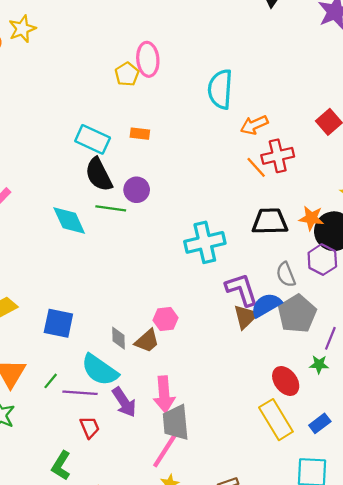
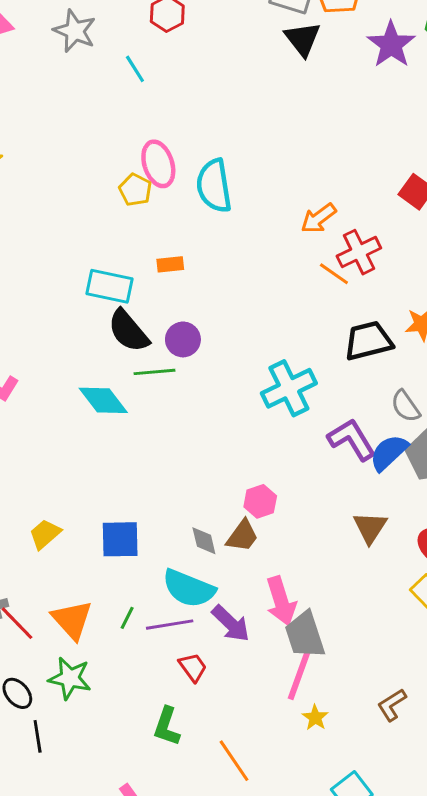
cyan semicircle: (220, 89) -> (214, 186), moved
brown triangle: (246, 317) -> (370, 527), moved

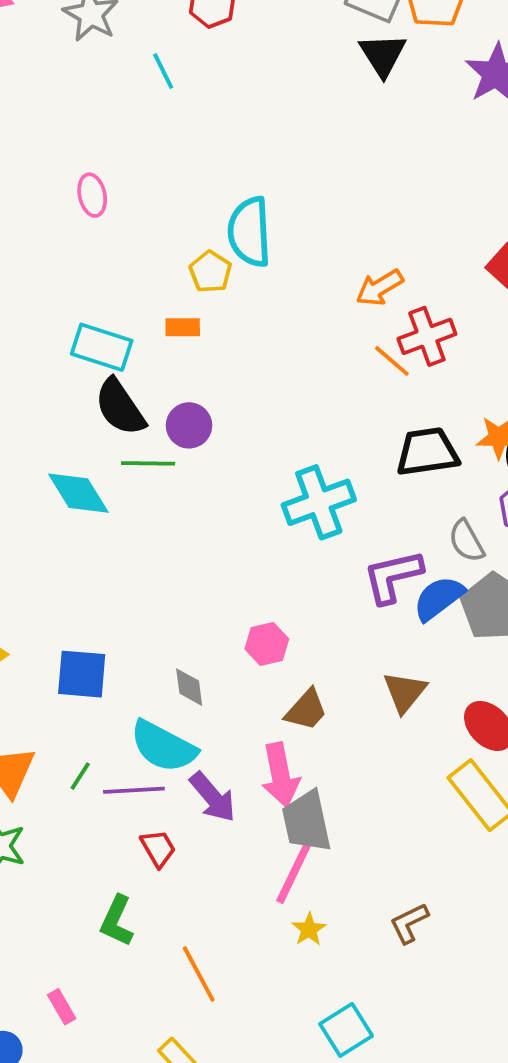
pink ellipse: (158, 164) -> (92, 195), moved, size x0.7
yellow pentagon: (135, 190) -> (210, 272), moved
purple L-shape: (352, 439) -> (393, 576), turned -78
brown trapezoid: (242, 536) -> (306, 710), moved

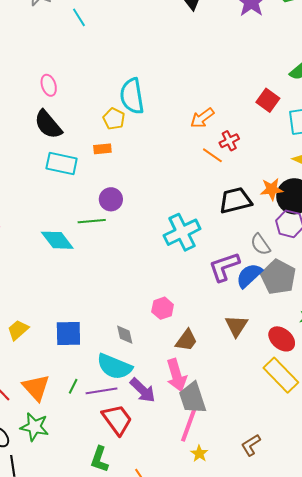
red cross: (427, 336) -> (229, 141), size x0.7
black semicircle: (120, 407) -> (48, 124), moved
red trapezoid: (158, 848) -> (117, 420), size x1.6

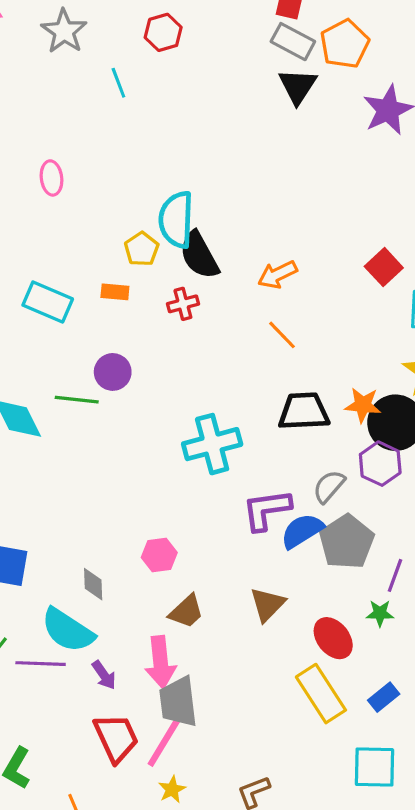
black semicircle: (48, 124) -> (199, 255), moved
red cross: (229, 141) -> (183, 304), moved
gray semicircle: (260, 244) -> (329, 486), turned 65
purple arrow: (143, 390) -> (104, 675), size x0.7
red trapezoid: (117, 420) -> (116, 738), moved

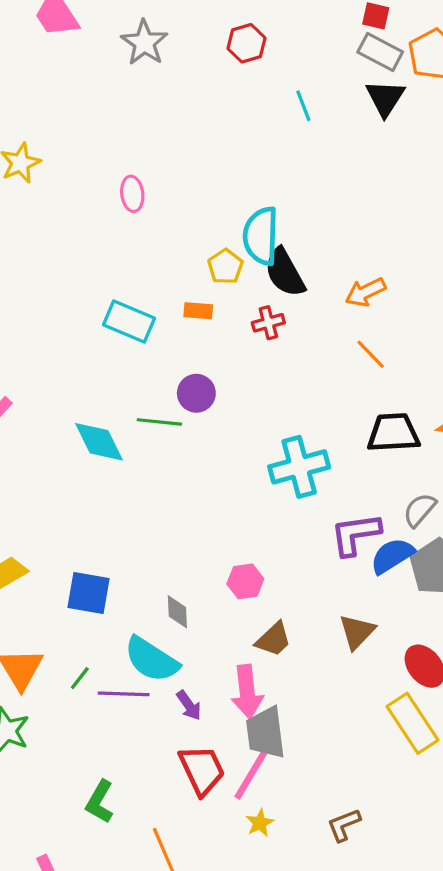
cyan line: (118, 83) -> (303, 106), moved

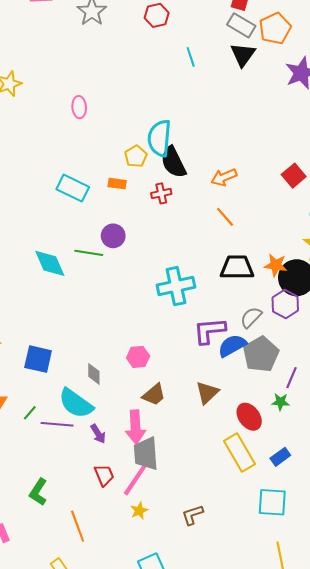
red trapezoid: (202, 770) -> (104, 475), size x0.7

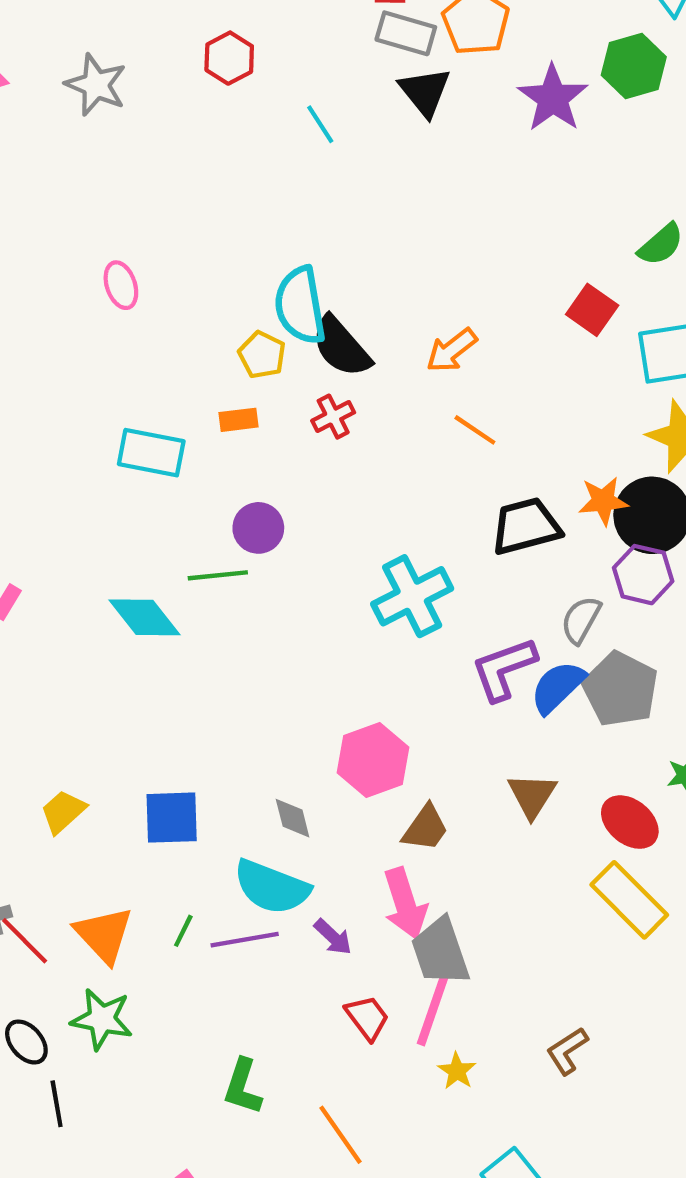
pink hexagon: (138, 357) -> (373, 760), size x1.5

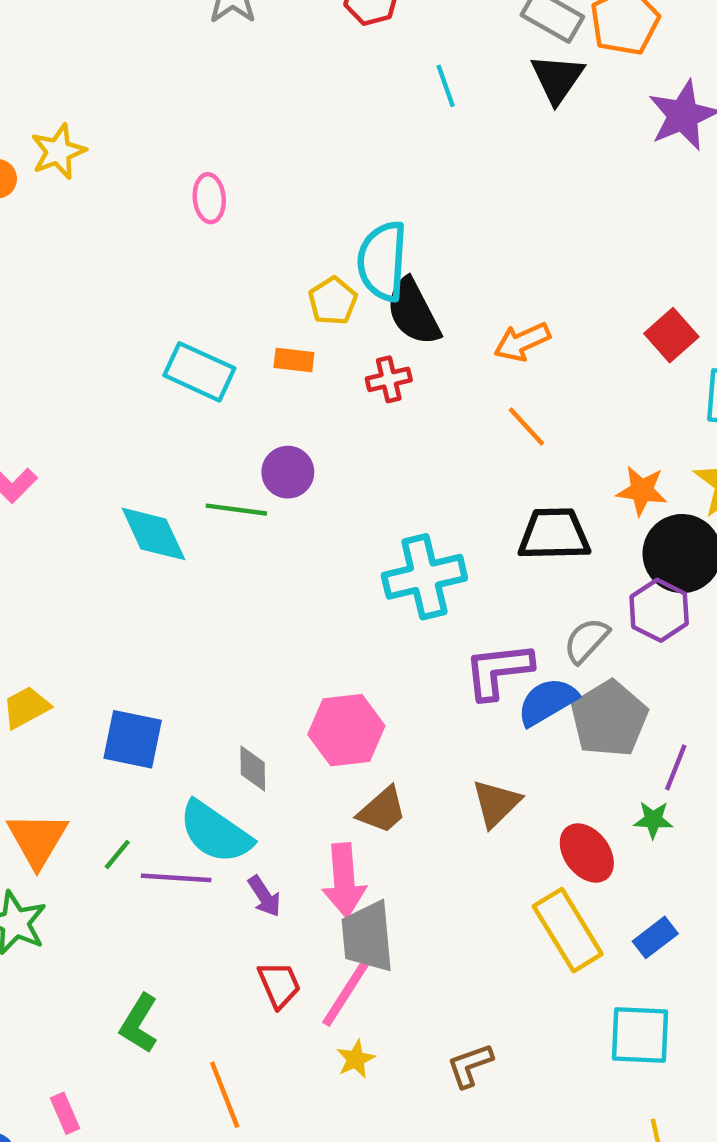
orange star: (603, 501) -> (642, 491), moved

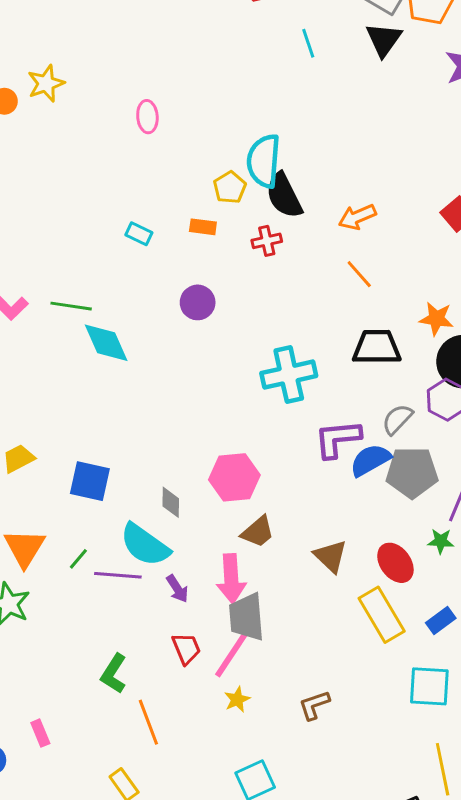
cyan rectangle: (199, 372) -> (139, 234), size x0.6
green line: (236, 510) -> (71, 306), moved
gray pentagon: (609, 719) -> (412, 472), turned 30
brown triangle: (496, 803) -> (331, 556), moved, turned -33
green L-shape: (139, 1023) -> (114, 674), moved

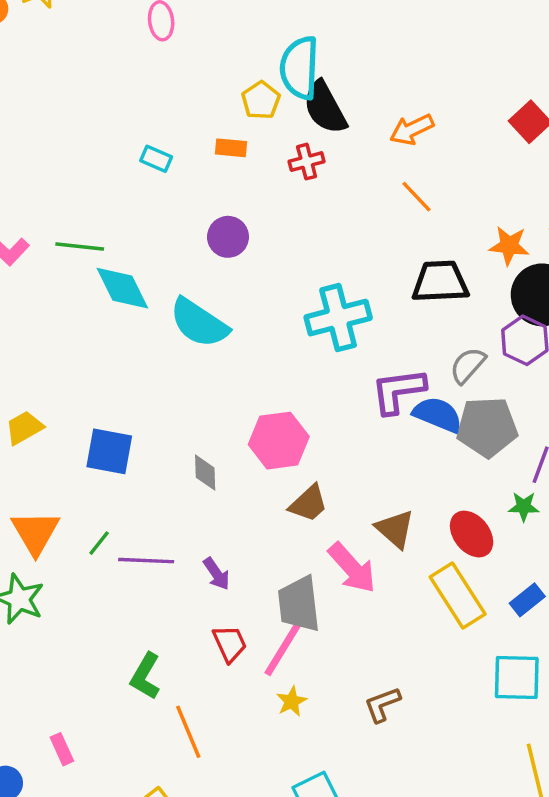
blue semicircle: (370, 460) -> (438, 415), turned 54
cyan semicircle: (145, 545) -> (199, 323), moved
pink arrow: (231, 579) -> (352, 568), moved, turned -36

